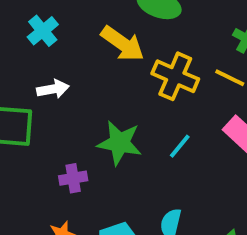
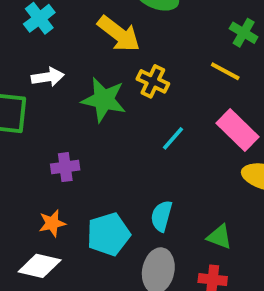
yellow cross: (175, 76) -> (153, 81), moved, size x0.7
green star: (120, 143) -> (104, 100), moved

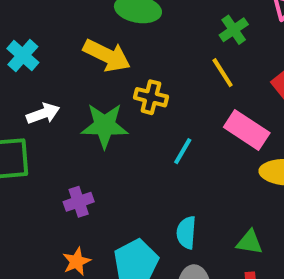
green cross: (244, 33) -> (234, 30), turned 36
yellow line: (225, 71) -> (223, 73), turned 40

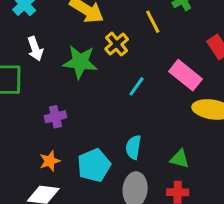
yellow line: (223, 73) -> (153, 22), moved
yellow cross: (151, 97) -> (117, 44), turned 30
white arrow: (43, 114) -> (35, 49), turned 85

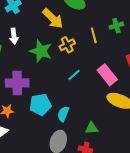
purple cross: (55, 117) -> (17, 83), size x1.6
green triangle: (180, 159) -> (92, 128), turned -32
cyan pentagon: (94, 165) -> (40, 105), moved

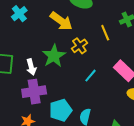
white arrow: (14, 36) -> (31, 67), moved
green star: (41, 51) -> (54, 56), turned 30

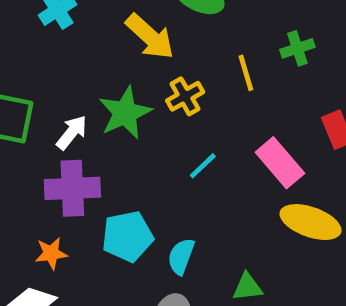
white arrow: (31, 67) -> (72, 132), turned -133

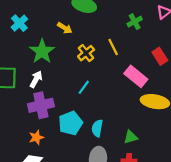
yellow arrow: (150, 37) -> (65, 28), size x0.6
yellow line: (246, 73) -> (113, 47), moved
green star: (125, 113) -> (42, 51), moved
cyan line: (203, 166) -> (84, 87), moved

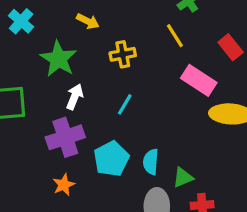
yellow line: (113, 47) -> (175, 36), moved
yellow cross: (86, 53) -> (123, 54), turned 35
white arrow: (36, 79) -> (75, 97), moved
green triangle: (131, 137) -> (183, 177), moved

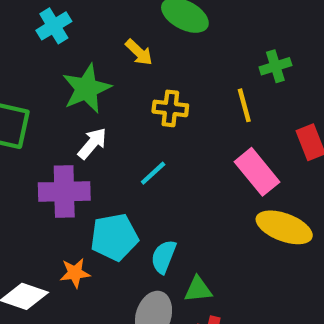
orange star: (64, 185) -> (75, 273), moved

